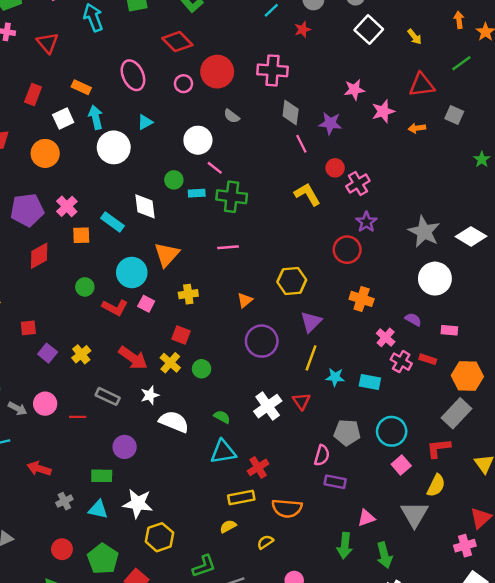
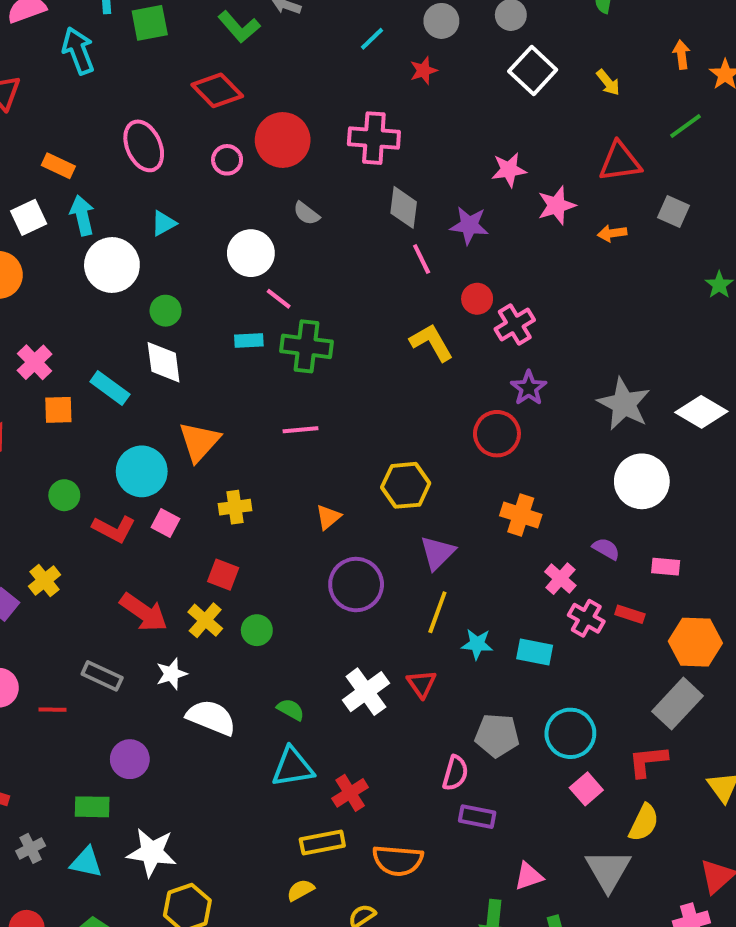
green circle: (174, 180) -> (166, 311), moved
yellow cross: (81, 354) -> (44, 581), moved

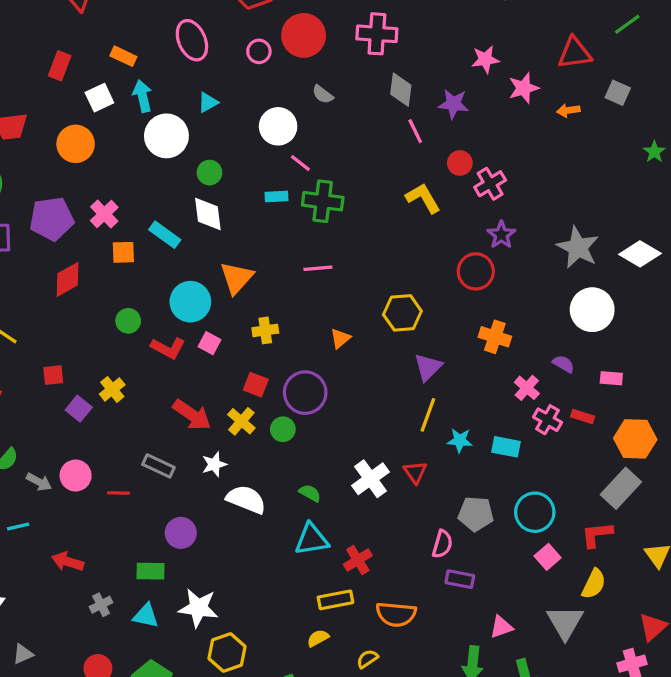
purple circle: (356, 585) -> (305, 393), moved

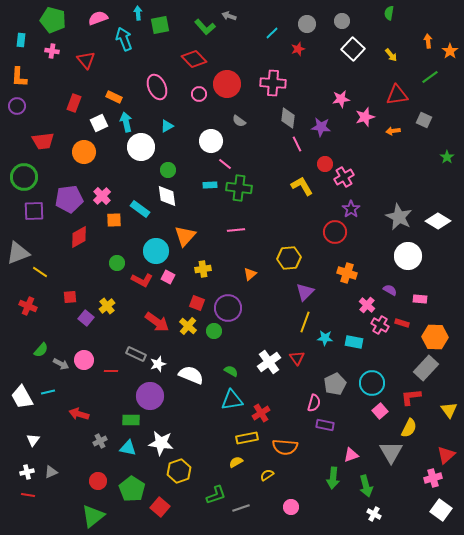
white star: (214, 464) -> (158, 364), moved
gray pentagon: (476, 514) -> (335, 384), turned -30
purple circle: (181, 533) -> (150, 396), size x1.4

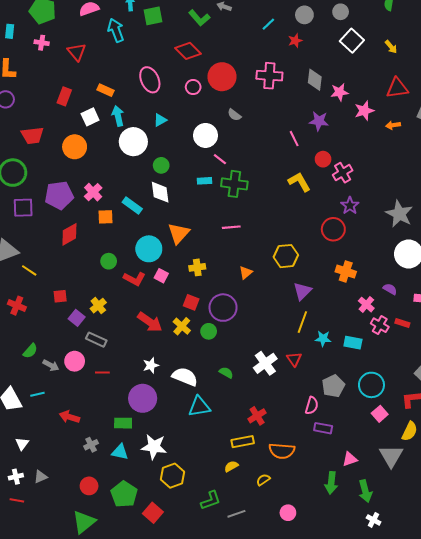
gray diamond: (288, 118) -> (315, 80), moved
gray rectangle: (136, 354) -> (96, 340), moved
cyan triangle: (232, 400) -> (199, 407), moved

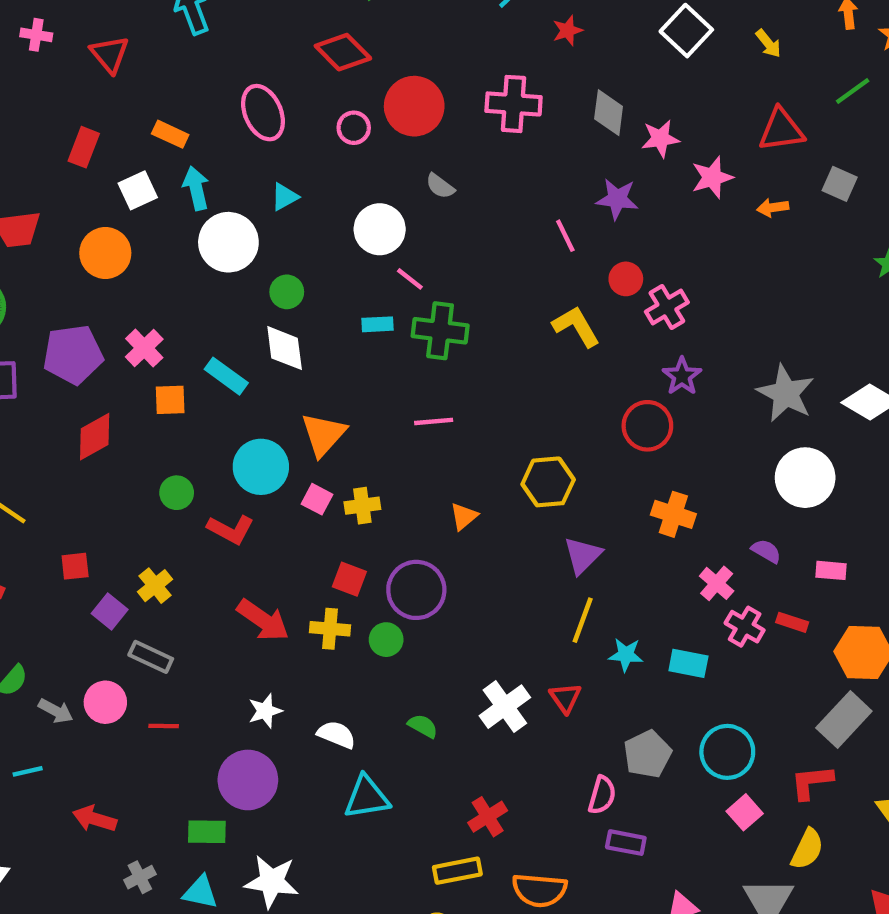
pink square: (161, 276) -> (317, 499), moved
yellow cross: (182, 326) -> (330, 629), turned -36
white semicircle: (185, 377) -> (336, 735), size x0.7

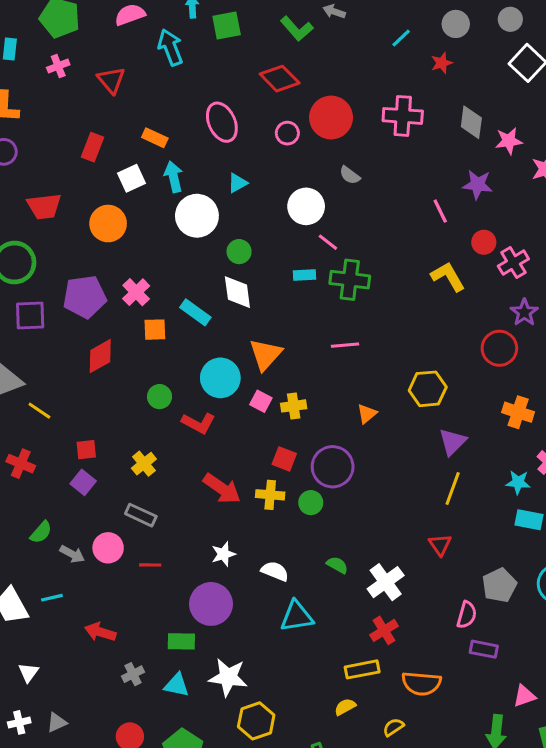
pink cross: (36, 35) -> (58, 66), turned -30
purple square: (110, 612) -> (83, 482), moved
cyan star: (626, 655) -> (518, 482), moved
white cross: (505, 707) -> (386, 582), moved

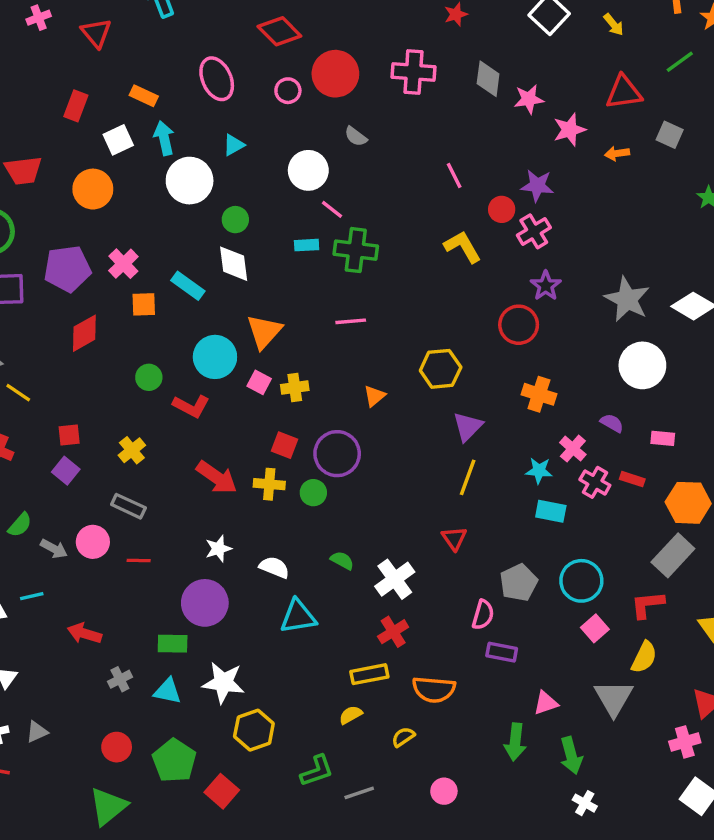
purple star: (478, 185) -> (537, 186), moved

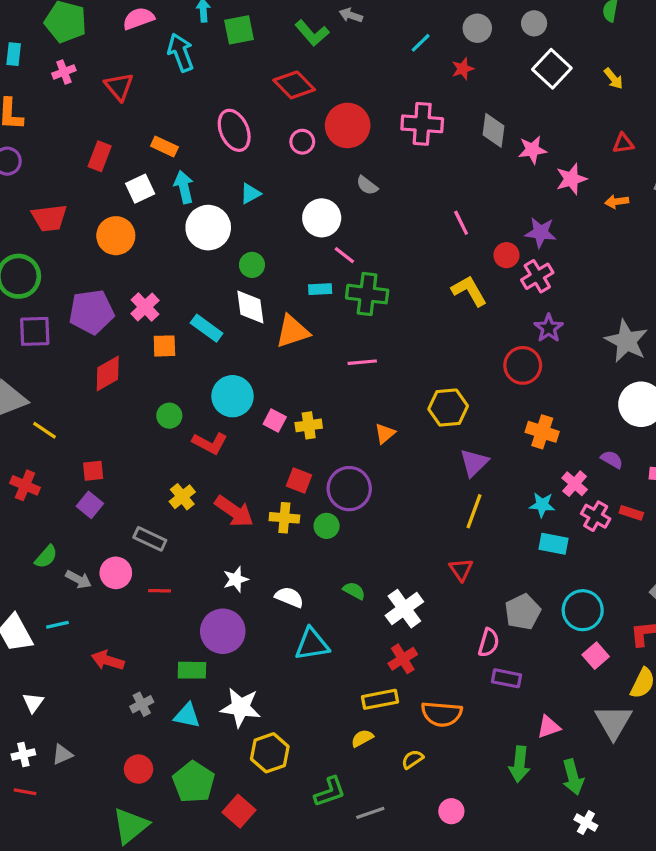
red triangle: (624, 92) -> (623, 143), size x0.6
orange triangle: (264, 332) -> (292, 331), moved, turned 30
yellow cross: (132, 450) -> (182, 497), moved

